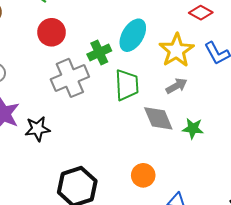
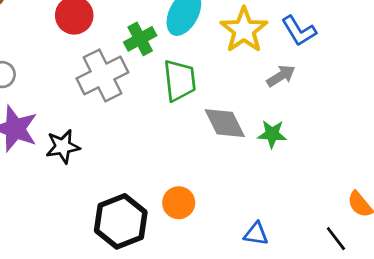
gray arrow: (177, 86) -> (281, 76), moved
orange circle: (143, 175) -> (179, 203), moved

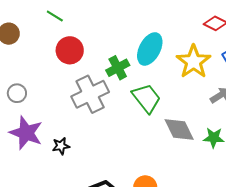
green trapezoid: (180, 80) -> (146, 98), turned -32
black star: (63, 146) -> (61, 146), size x0.7

